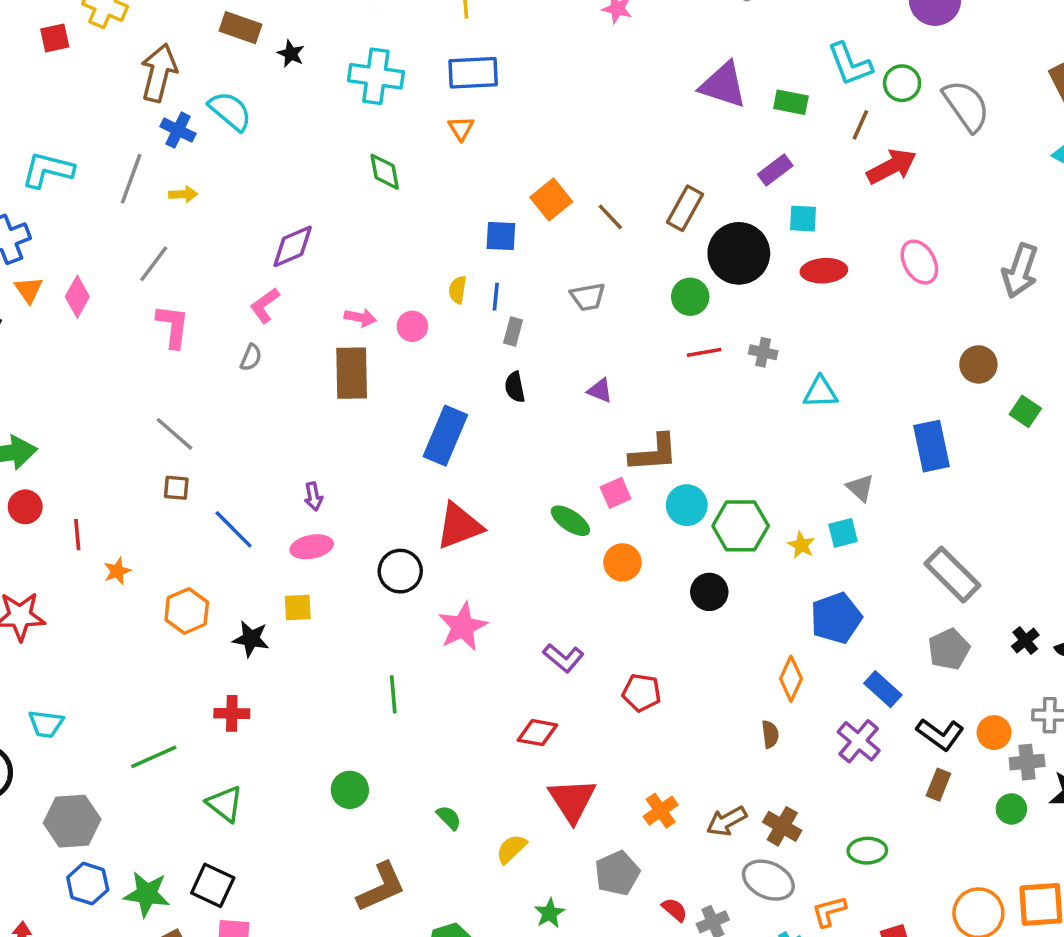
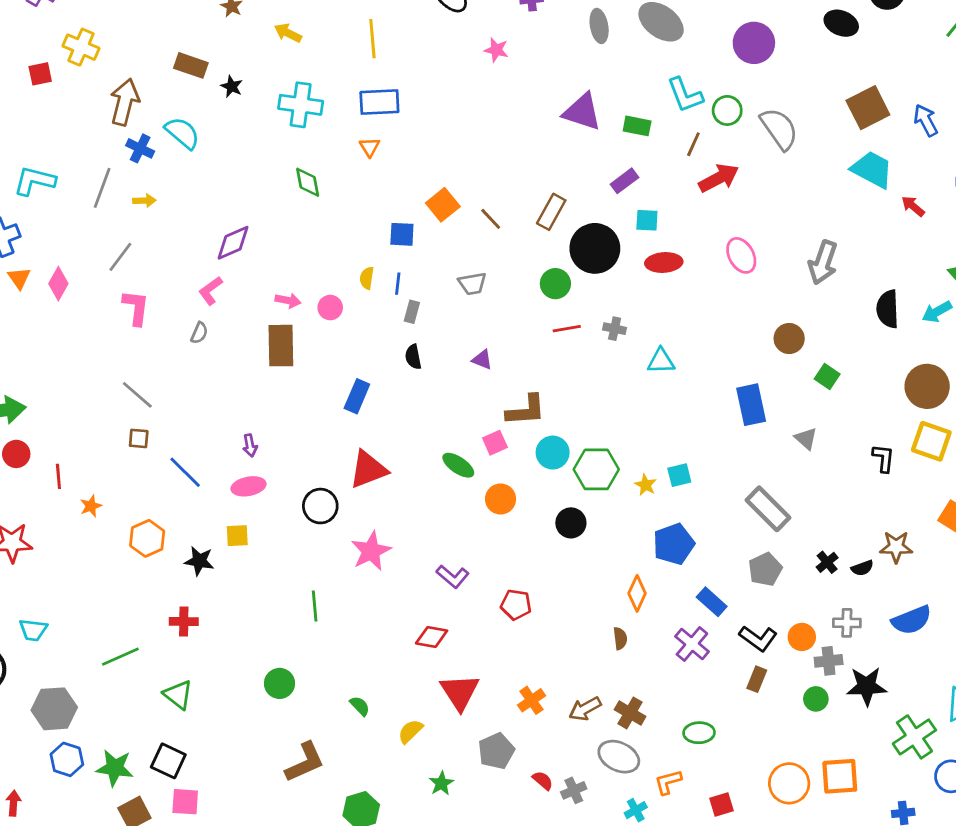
blue rectangle: (445, 436) -> (357, 396), size x0.7
gray triangle: (860, 488) -> (806, 438), moved

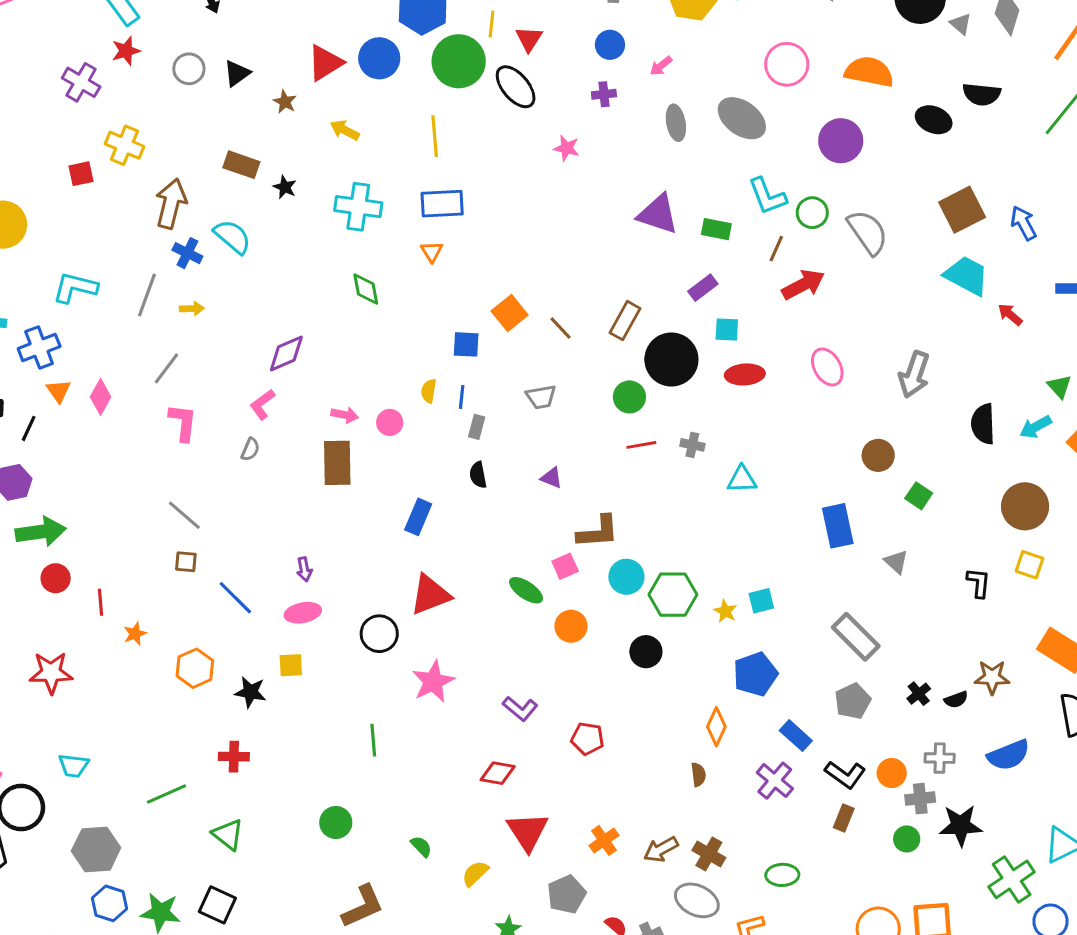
yellow square: (931, 441) -> (1030, 565), size x0.7

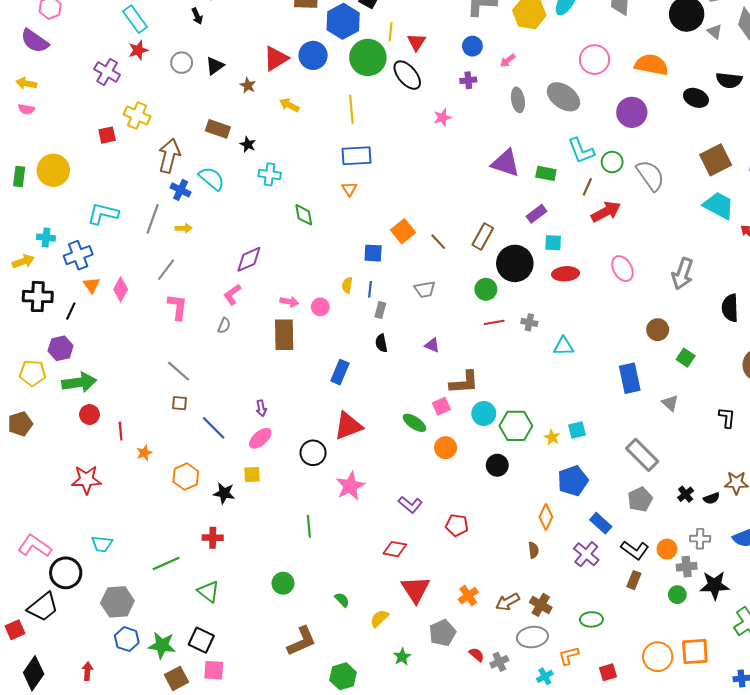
pink star: (567, 148) -> (442, 118), turned -30
cyan cross: (358, 207) -> (270, 174), moved, size x0.7
pink ellipse: (303, 613) -> (260, 438), turned -30
gray ellipse: (697, 900) -> (532, 637), turned -32

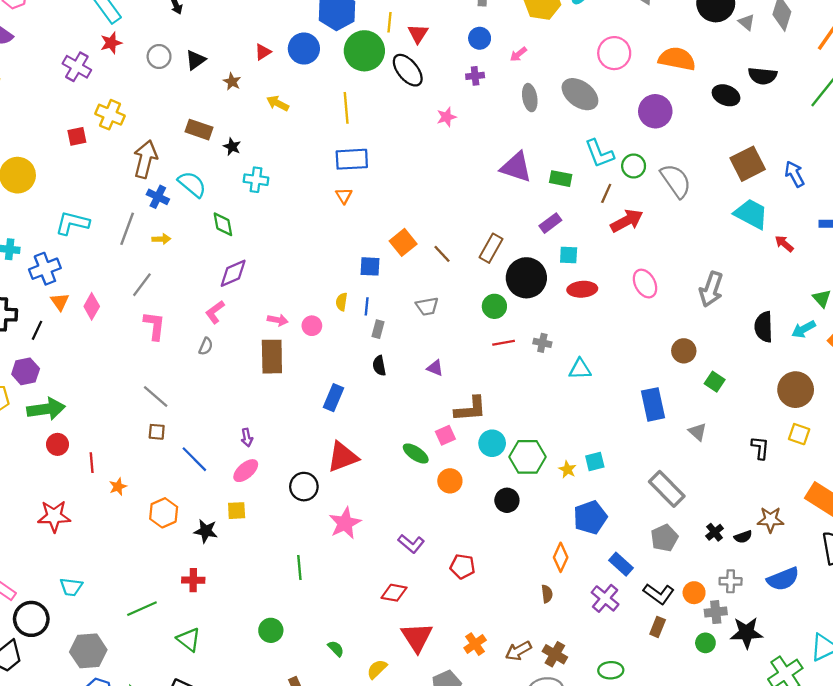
red triangle: (276, 59) -> (263, 52), size x0.6
green diamond: (304, 215) -> (223, 224), moved

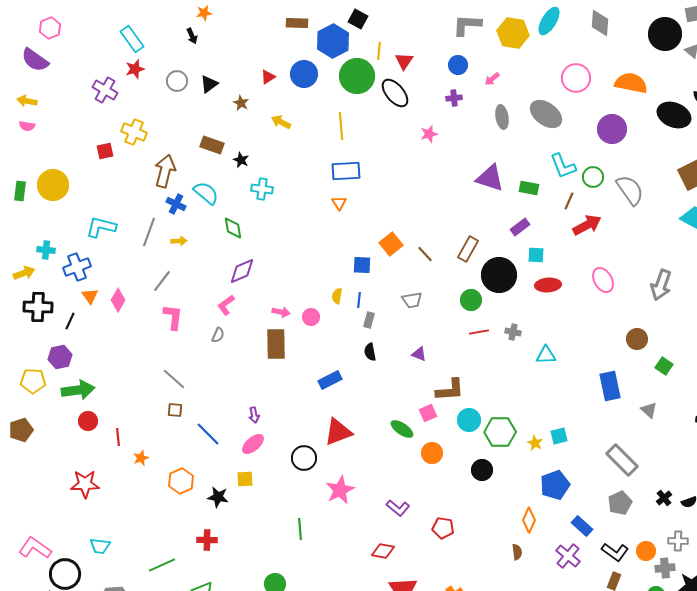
black ellipse: (726, 95) -> (674, 115), size x1.4
blue rectangle: (334, 398) -> (330, 380), turned 40

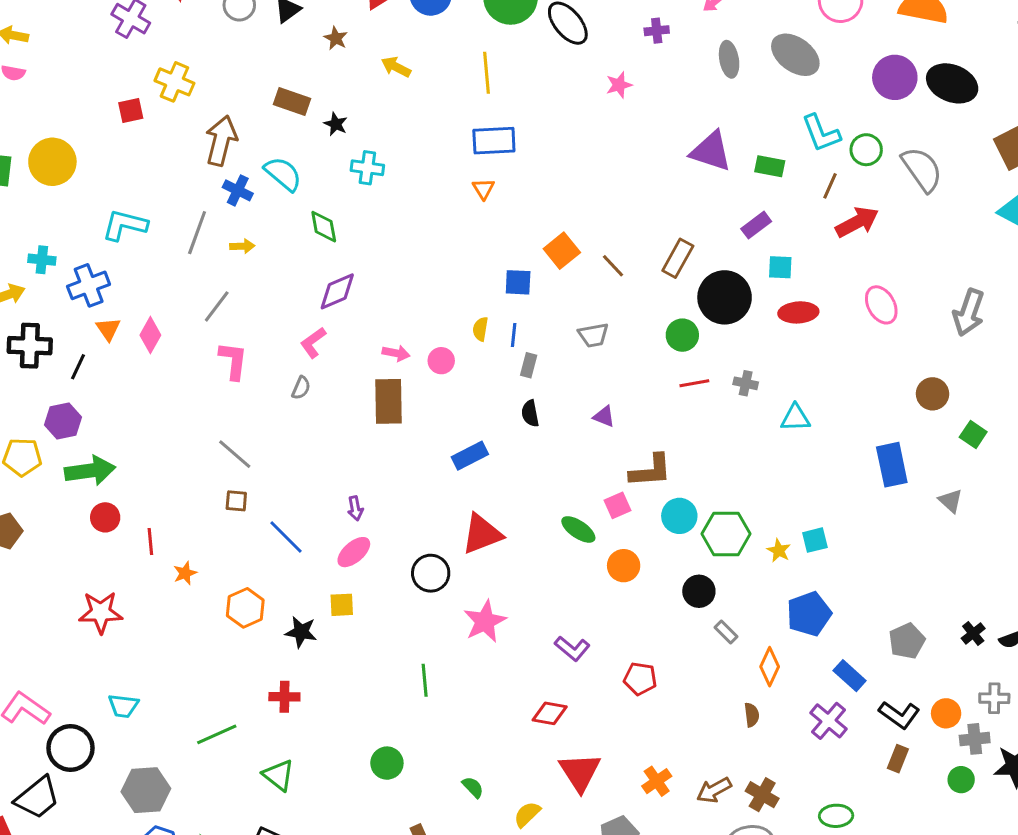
black ellipse: (674, 115) -> (952, 83), moved
gray rectangle: (622, 460) -> (726, 632), moved, size x0.5

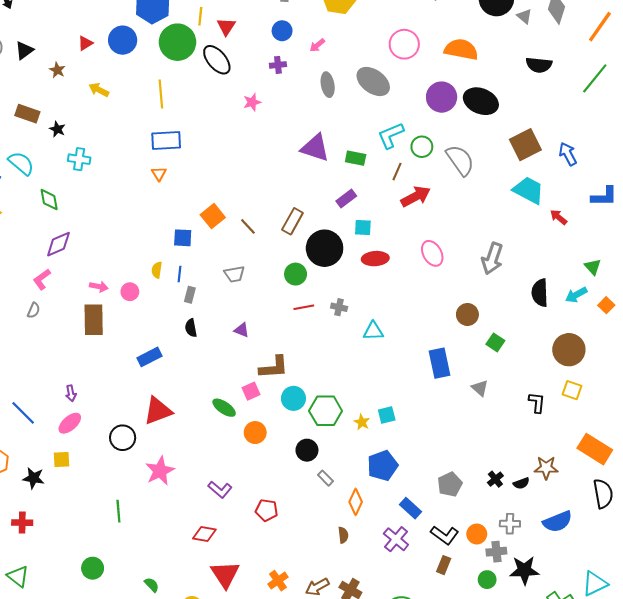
cyan L-shape: (821, 133) -> (391, 135), turned 88

